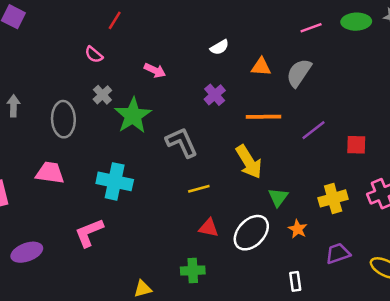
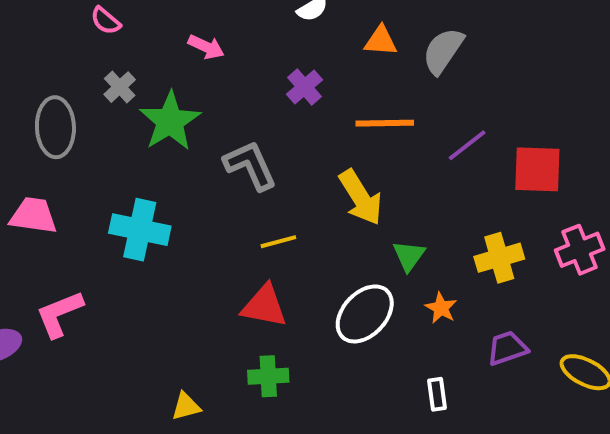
red square: (356, 145) -> (537, 169), size x1.5
red triangle: (209, 228) -> (264, 306), moved, size x1.4
pink L-shape: (89, 233) -> (59, 314), moved

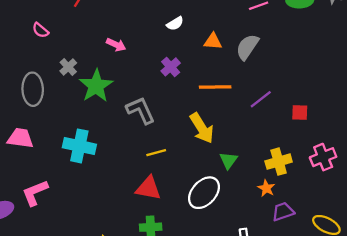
pink semicircle: (106, 21) -> (40, 30), moved
red square: (537, 169) -> (300, 113), size x0.6
orange star: (441, 308) -> (266, 188), moved

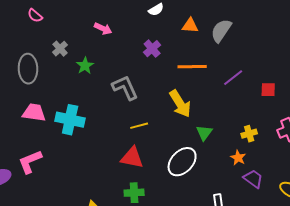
green star: (96, 86) -> (85, 66), size x0.6
pink trapezoid: (20, 138) -> (34, 113), moved
yellow cross: (279, 162) -> (249, 134), size x0.7
purple trapezoid: (283, 212) -> (253, 179), turned 55

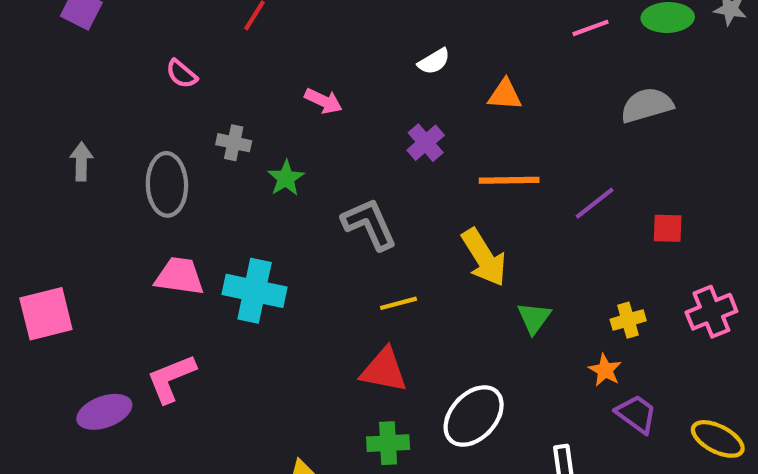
gray semicircle: (221, 31) -> (647, 105), moved, turned 40
gray cross: (60, 49) -> (234, 143), turned -35
white ellipse: (182, 162) -> (474, 416), moved

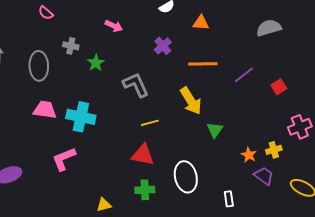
red square: (668, 228) -> (279, 87), turned -35
yellow cross: (628, 320) -> (274, 150), moved
pink L-shape: (171, 378) -> (64, 159), moved
white ellipse: (474, 416) -> (186, 177), turned -56

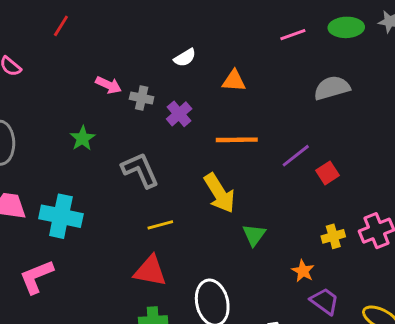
gray cross: (71, 46) -> (142, 98), moved
red square: (279, 87) -> (328, 173), moved
yellow cross: (274, 150) -> (333, 236), moved

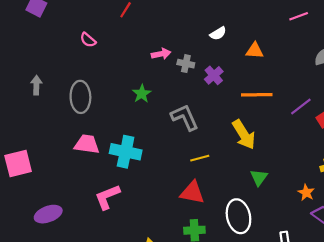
pink arrow: (108, 85) -> (161, 54), turned -36
green triangle: (254, 235) -> (259, 178), moved

